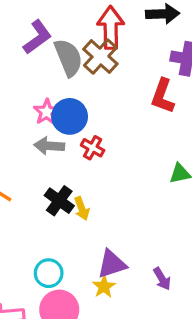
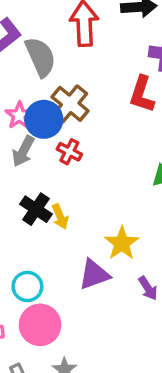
brown cross: (100, 57) -> (70, 104), moved
gray arrow: (49, 146) -> (23, 151), turned -64
yellow star: (104, 287) -> (122, 243), moved, size x1.4

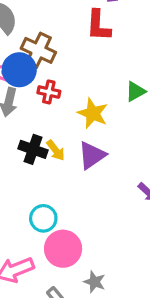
yellow star: (122, 243) -> (93, 113), moved
purple triangle: (94, 275) -> (92, 155), moved

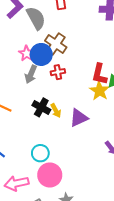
red L-shape: (98, 26) -> (99, 74), moved
red cross: (49, 92) -> (58, 72), turned -32
yellow star: (93, 113) -> (99, 91), moved

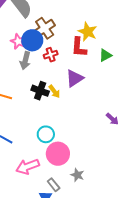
brown cross: (56, 44) -> (45, 28), turned 30
red L-shape: (99, 74) -> (79, 47), moved
yellow star: (99, 91) -> (88, 32), moved
purple triangle: (79, 118) -> (75, 78), moved

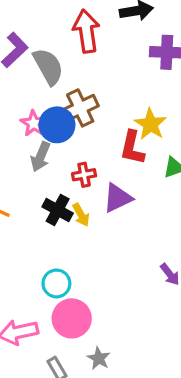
red cross: (51, 55) -> (84, 175), moved

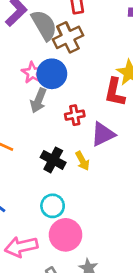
brown cross: (80, 108) -> (68, 37), moved
black cross: (58, 210) -> (53, 160), moved
yellow arrow: (81, 215) -> (82, 161), moved

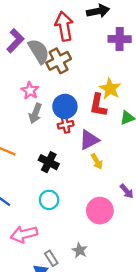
blue circle: (52, 74) -> (65, 106), moved
yellow arrow: (82, 161) -> (97, 161), moved
pink circle: (66, 235) -> (100, 211), moved

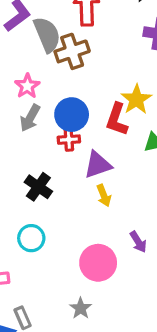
gray star: (80, 250) -> (81, 308), moved

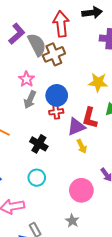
yellow star: (136, 99) -> (98, 82), turned -30
red L-shape: (117, 119) -> (90, 118), moved

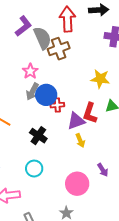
blue circle: (57, 95) -> (46, 95), moved

